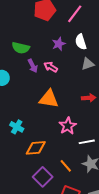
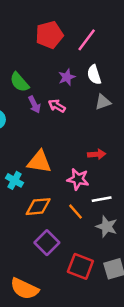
green semicircle: (21, 48) -> (19, 82), turned 36
red arrow: (89, 98) -> (97, 154), moved
orange triangle: (49, 99) -> (39, 162), moved
pink star: (68, 126) -> (78, 179), turned -30
orange line: (66, 166) -> (75, 212), moved

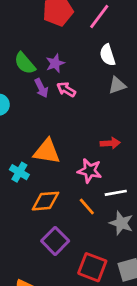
purple star: (67, 77) -> (55, 63), moved

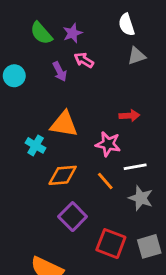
purple arrow: (41, 88) -> (60, 72), moved

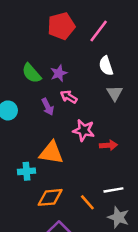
gray triangle: (137, 56) -> (115, 93), turned -42
pink star: (108, 144) -> (84, 130), moved
cyan cross: (36, 145) -> (27, 171), turned -35

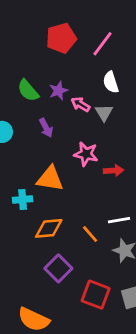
gray triangle: (115, 93) -> (104, 113), moved
pink arrow: (69, 97) -> (80, 104), moved

